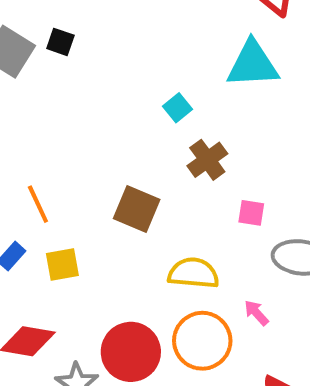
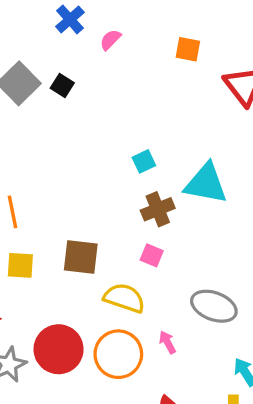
cyan triangle: (253, 64) -> (206, 184), moved
brown square: (137, 209) -> (81, 257), moved, turned -30
pink square: (251, 213) -> (152, 255), moved

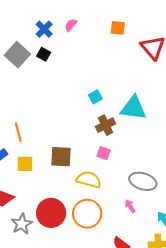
blue cross: (70, 19) -> (44, 29), moved
pink arrow: (167, 342) -> (130, 206), moved

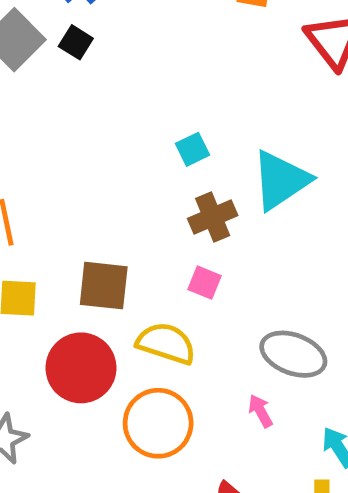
cyan triangle: (133, 108) -> (281, 180), turned -44
red circle: (51, 213) -> (81, 368), moved

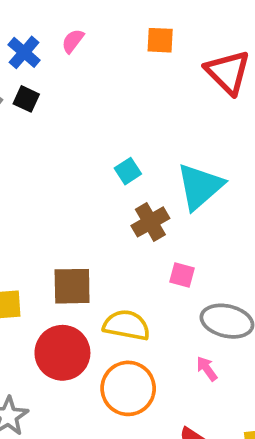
pink square: (205, 283) -> (182, 275), moved

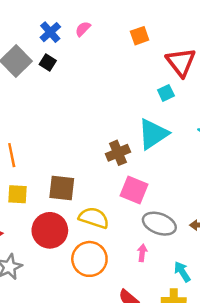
orange square: (160, 40) -> (140, 36), turned -30
cyan square: (128, 171) -> (166, 93), moved
pink square: (182, 275) -> (134, 190), size x1.6
pink arrow: (207, 369) -> (142, 253), turned 35

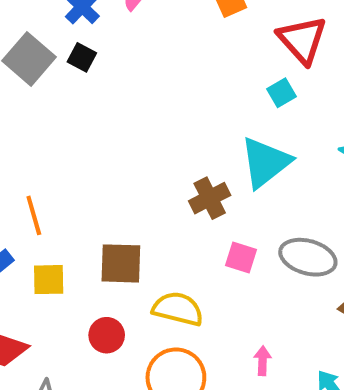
pink square: (134, 190) -> (241, 258), size x0.7
gray ellipse: (159, 224) -> (308, 257), moved
red circle: (50, 230) -> (107, 335), size x0.6

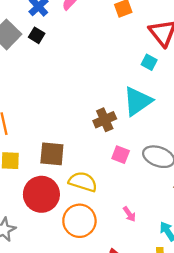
cyan square: (281, 93) -> (149, 62), turned -35
red circle: (107, 335) -> (41, 194), size x1.8
pink arrow: (263, 361) -> (129, 214), turned 140

